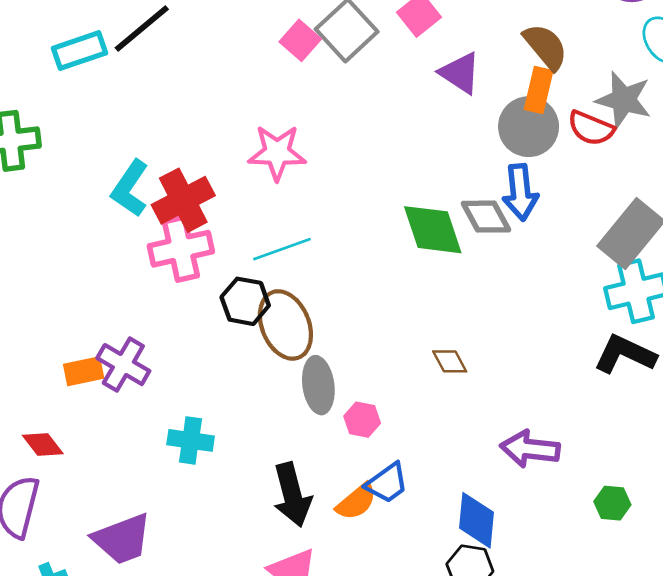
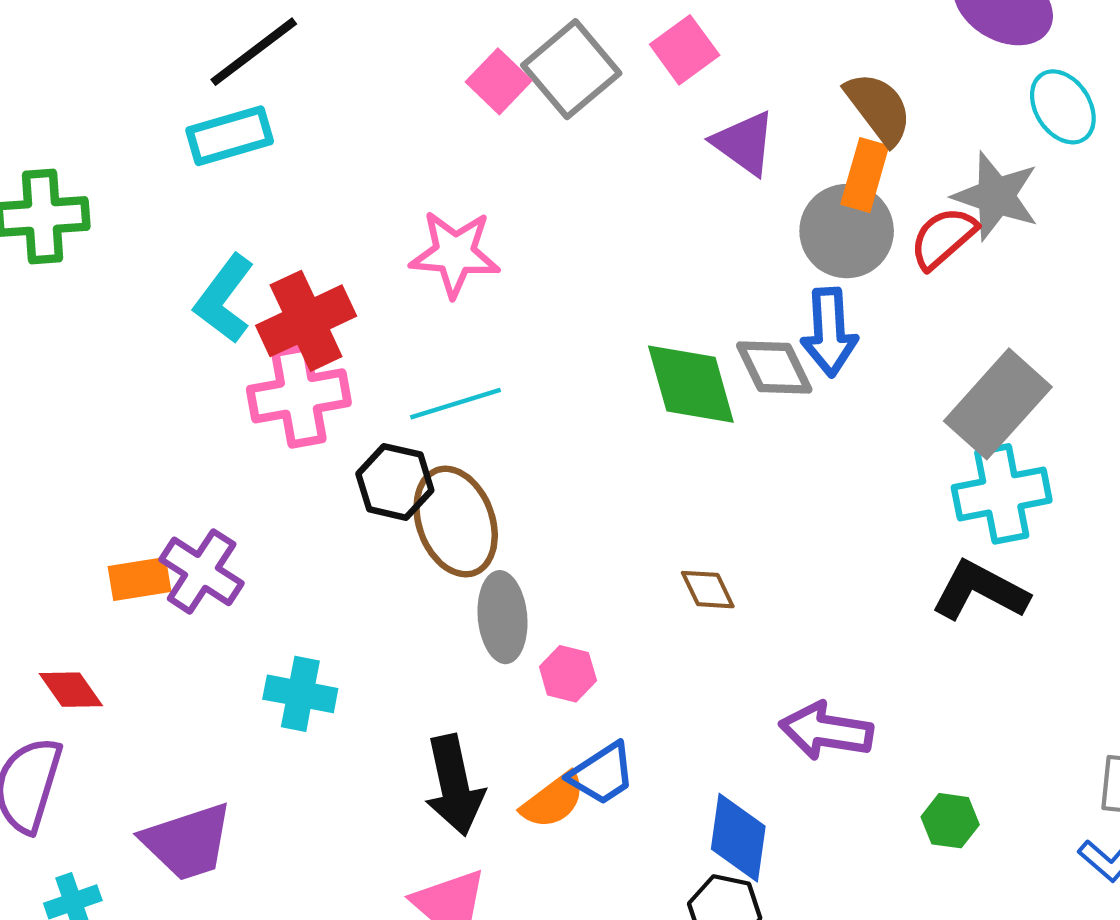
cyan rectangle: (80, 51) -> (230, 136), moved
red semicircle: (591, 128) -> (943, 238), turned 114

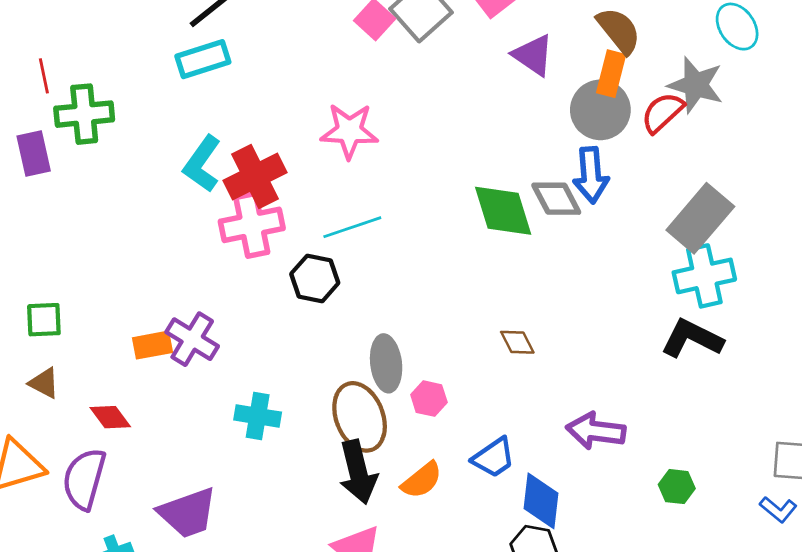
brown ellipse: (456, 522) -> (360, 417), moved
blue trapezoid: (602, 774) -> (494, 458), moved

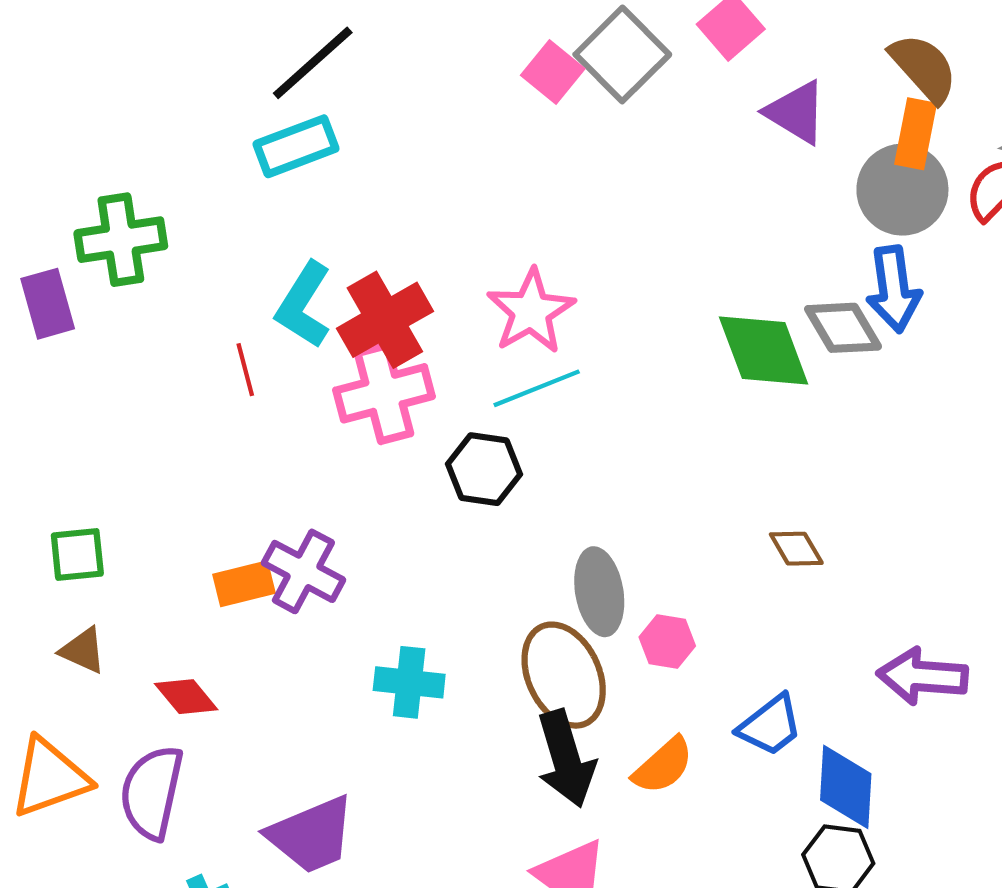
red line: (44, 76) -> (245, 370), moved
pink star: (349, 131) -> (531, 311), moved, turned -30

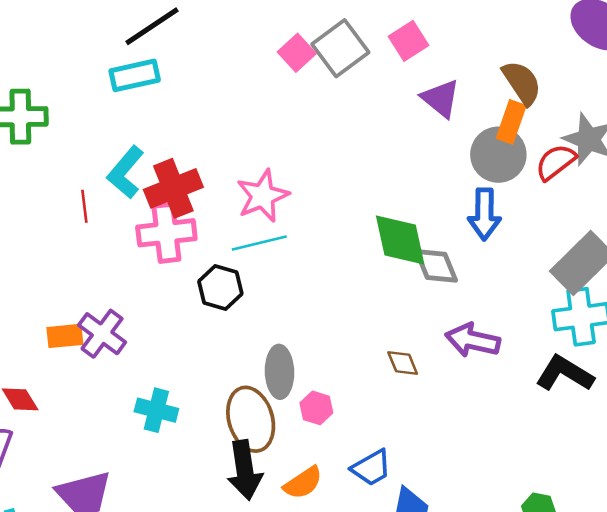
gray diamond: (843, 328) -> (436, 266), moved
purple arrow: (923, 676) -> (473, 340), moved

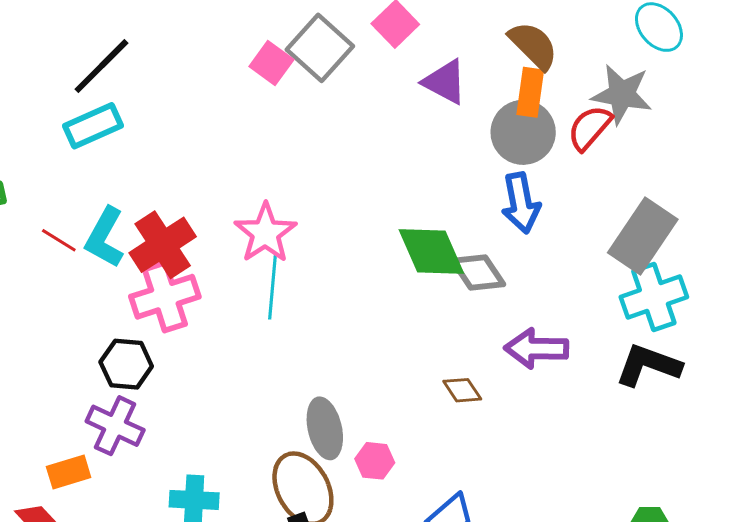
red line: (84, 206) -> (59, 240), moved, turned -40
cyan line: (259, 243) -> (273, 287), turned -60
black hexagon: (220, 287) -> (126, 364), moved
orange rectangle: (65, 336) -> (69, 472), moved

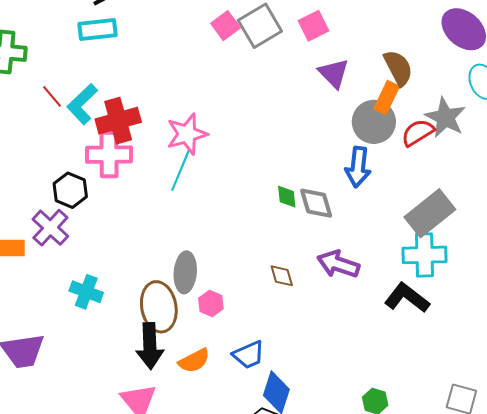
green diamond: (431, 252) -> (287, 197), moved, size x0.5

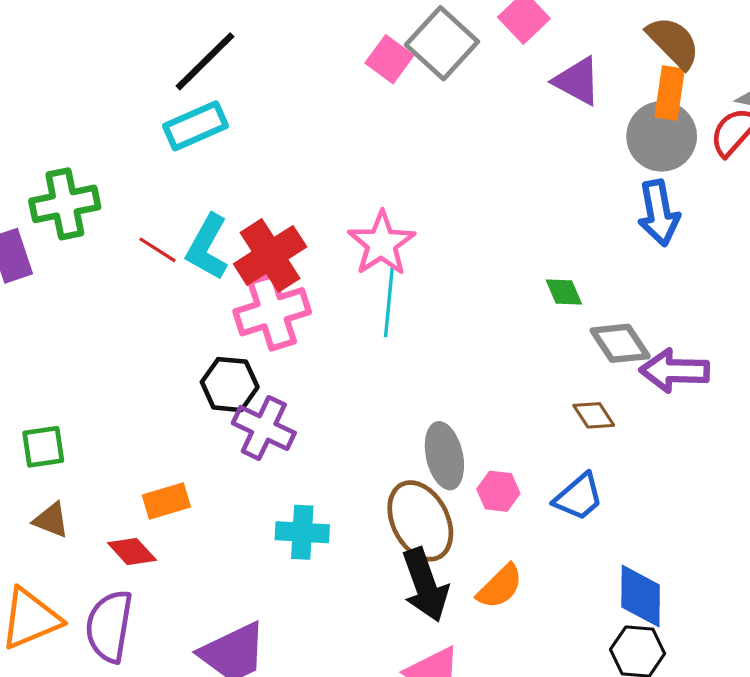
gray diamond: (316, 203) -> (620, 343), moved
purple cross: (50, 228) -> (264, 428), moved
blue trapezoid: (249, 355) -> (579, 497), moved

